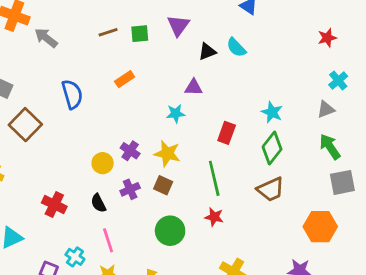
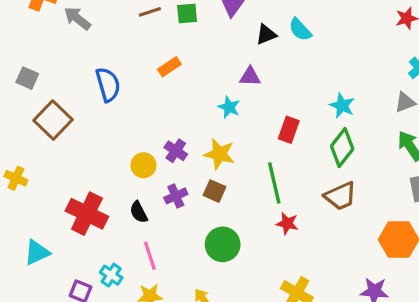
cyan star: (176, 114) -> (229, 107), turned 30
red cross: (54, 205) -> (87, 214), size x1.4
red star: (214, 217) -> (287, 223), moved

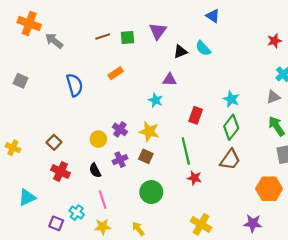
brown square: (53, 120) -> (54, 142), moved, size x0.6
brown trapezoid: (340, 196) -> (230, 160), turned -30
red cross: (87, 214) -> (61, 171), size x0.7

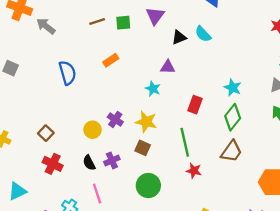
purple cross: (120, 160) -> (112, 160), moved

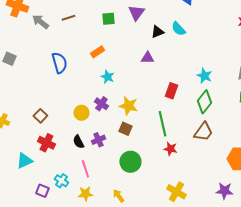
brown line: (97, 21) -> (68, 18), moved
cyan star: (153, 89) -> (107, 77), moved
cyan triangle: (17, 191) -> (24, 161), moved

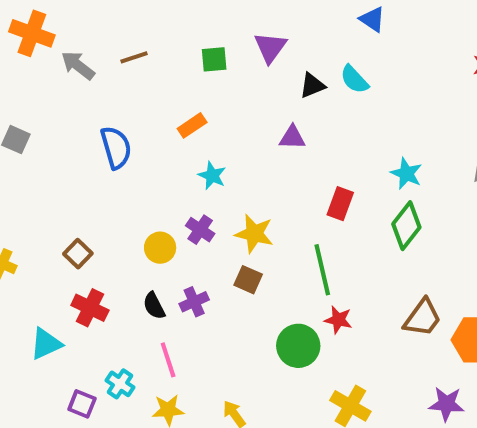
brown trapezoid: (203, 132) -> (422, 318), moved
green circle: (130, 162) -> (298, 346), moved

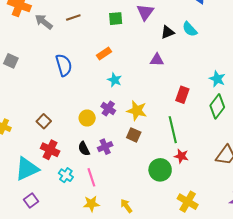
cyan triangle: (46, 344) -> (27, 169), size x1.4
cyan cross: (120, 384) -> (66, 175), moved
purple square: (82, 404) -> (31, 201), moved, turned 32

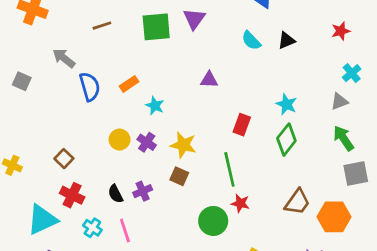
green square: (116, 19) -> (156, 27), size x1.6
gray arrow: (44, 22) -> (64, 58), moved
black triangle: (168, 32) -> (286, 40), moved
orange rectangle: (104, 53) -> (129, 84), moved
yellow circle: (87, 118) -> (120, 140), moved

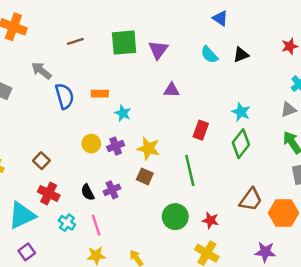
purple triangle: (194, 19) -> (158, 50), moved
orange rectangle: (129, 84) -> (100, 94), turned 35
purple cross: (147, 142) -> (116, 146), turned 35
red star: (240, 203) -> (211, 220), moved

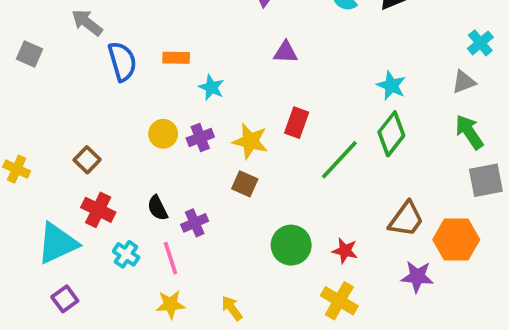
red rectangle: (201, 130) -> (297, 123), moved
green line: (190, 170) -> (339, 160), moved, turned 56
purple cross: (112, 190) -> (195, 223), moved
purple star: (265, 252) -> (417, 277), moved

